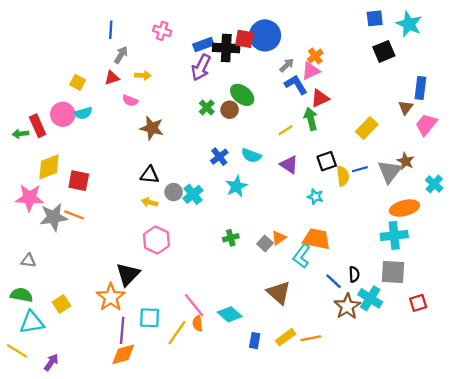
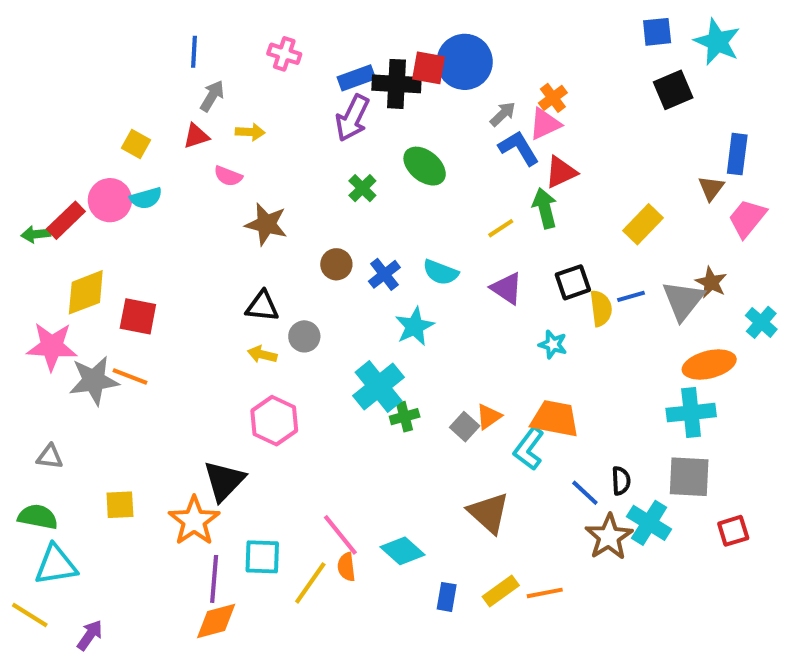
brown circle: (230, 110) -> (336, 264), moved
red rectangle: (38, 126) -> (66, 220), turned 70
cyan cross: (193, 194) -> (378, 387), moved, size x1.4
yellow square: (62, 304) -> (120, 505), moved, turned 30

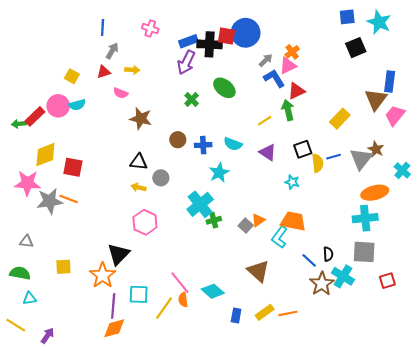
brown triangle: (711, 188) -> (376, 99), size x1.6
blue cross: (384, 274) -> (203, 145), turned 35
cyan triangle: (56, 565) -> (30, 299), size x0.6

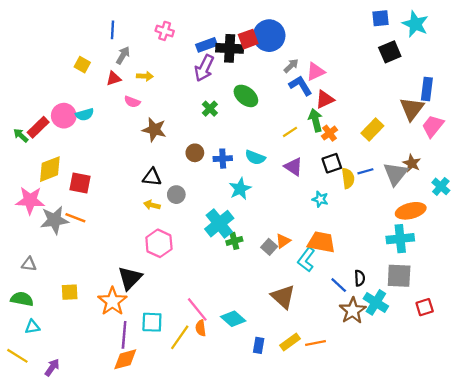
red square: (227, 36) -> (248, 39), turned -30
orange cross: (292, 52) -> (329, 133), moved
yellow square: (72, 76) -> (82, 65), moved
green arrow: (19, 124) -> (21, 135), turned 48

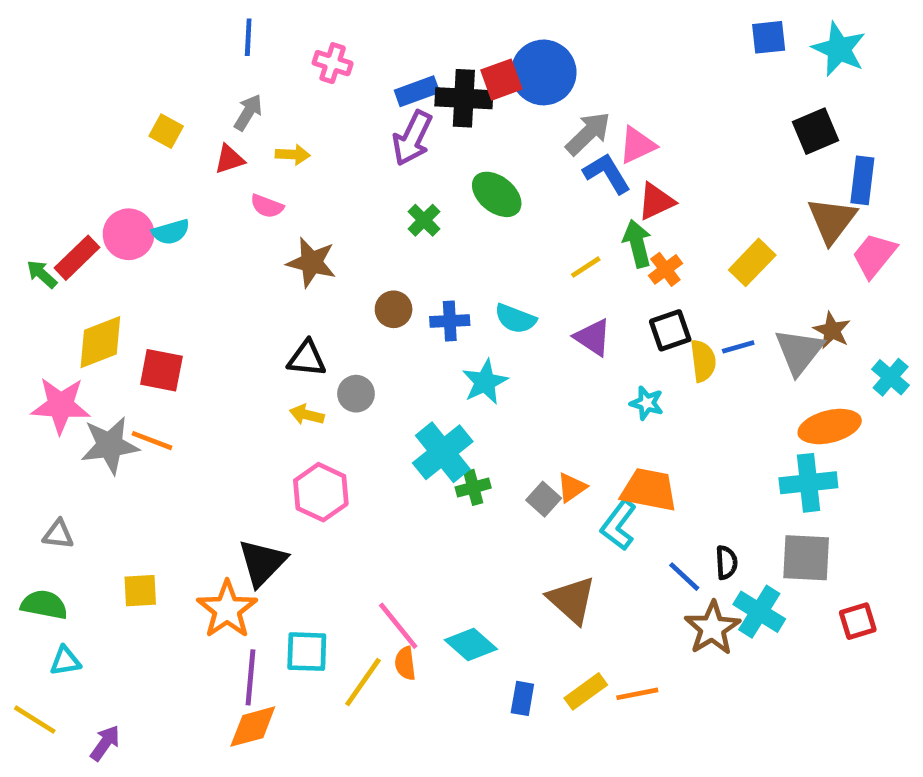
blue line: (112, 30) -> (248, 37), moved
black square: (390, 52) -> (816, 131), moved
gray arrow: (291, 66) -> (588, 133), size x1.5

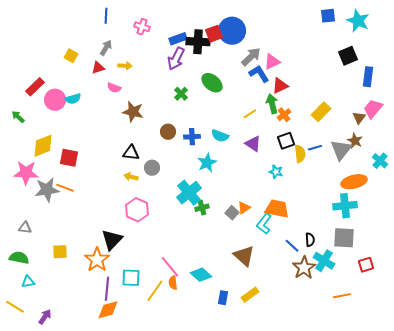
brown triangle: (832, 220) -> (359, 118), moved, size x0.6
red rectangle: (77, 258) -> (35, 87), moved
orange line: (637, 694) -> (342, 296), moved

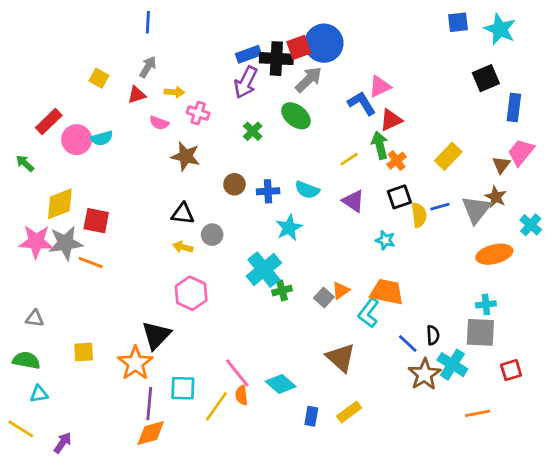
pink cross: (142, 27) -> (198, 113), moved
gray arrow: (251, 57) -> (309, 80), moved
gray star: (47, 190) -> (65, 243), moved
cyan cross: (345, 206) -> (486, 304), moved, size x0.6

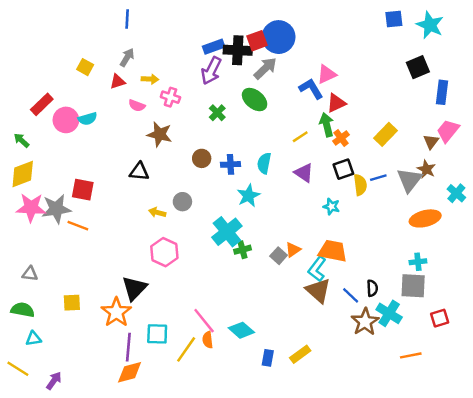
cyan semicircle: (307, 190) -> (264, 163), turned 80
yellow diamond: (60, 204) -> (23, 174), moved
black triangle: (183, 214) -> (139, 172), moved
brown triangle: (341, 358) -> (318, 291), moved

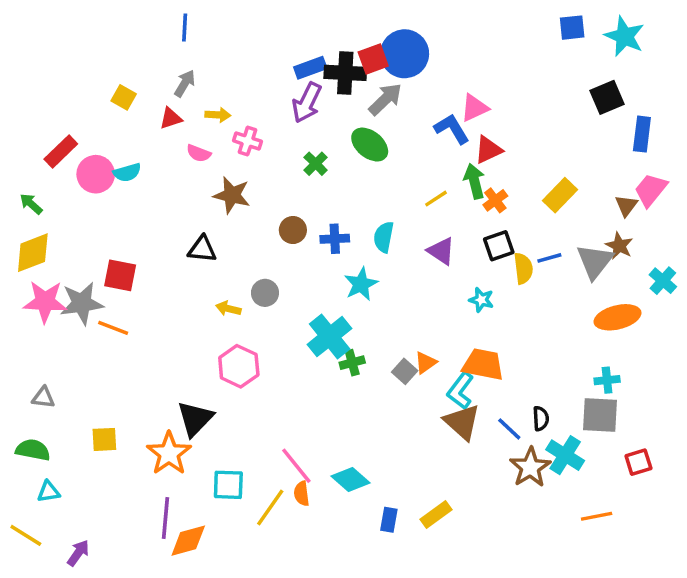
purple line: (128, 347) -> (165, 518), moved

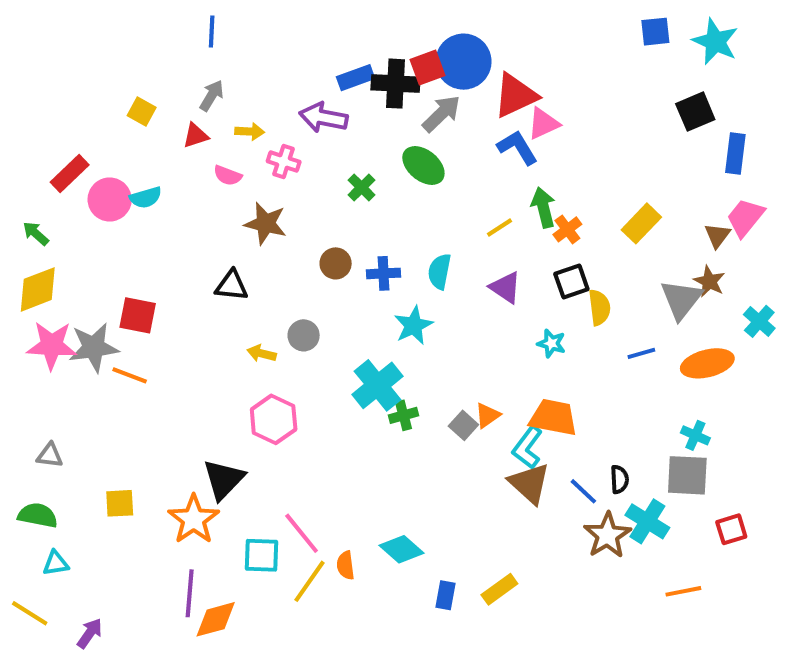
purple arrow: (307, 103) -> (324, 118), moved, turned 75
red triangle: (488, 150) -> (515, 96), moved, size x1.4
blue line: (549, 258) -> (641, 353), moved
cyan cross: (607, 380) -> (695, 435), turned 30
pink line: (296, 466) -> (302, 533), moved

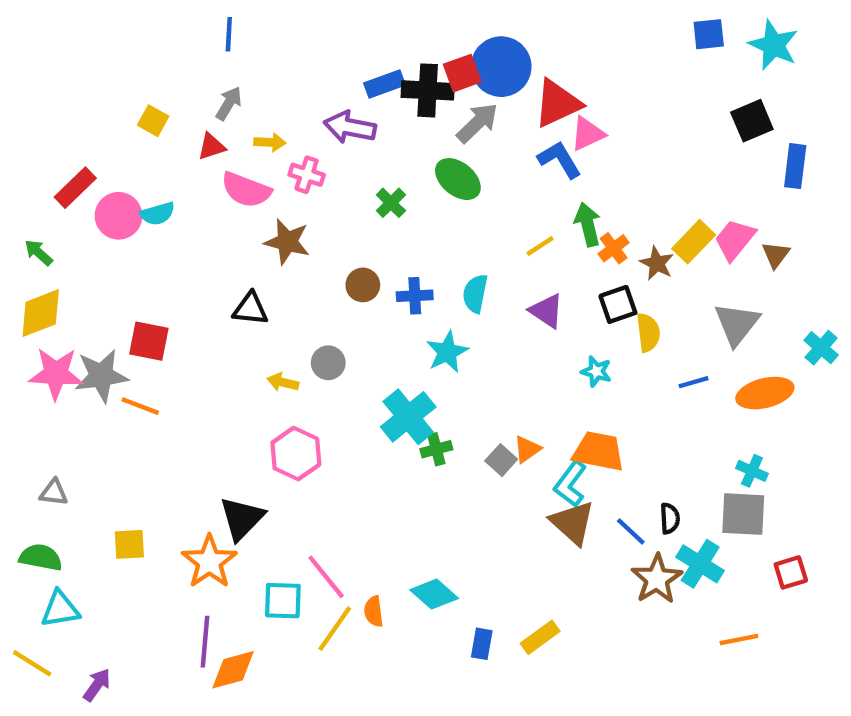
pink semicircle: (228, 175) -> (246, 190), size x1.6
pink trapezoid: (745, 217) -> (735, 240), moved
brown star: (709, 281) -> (657, 263), moved
cyan triangle: (56, 563) -> (60, 609), size x1.4

